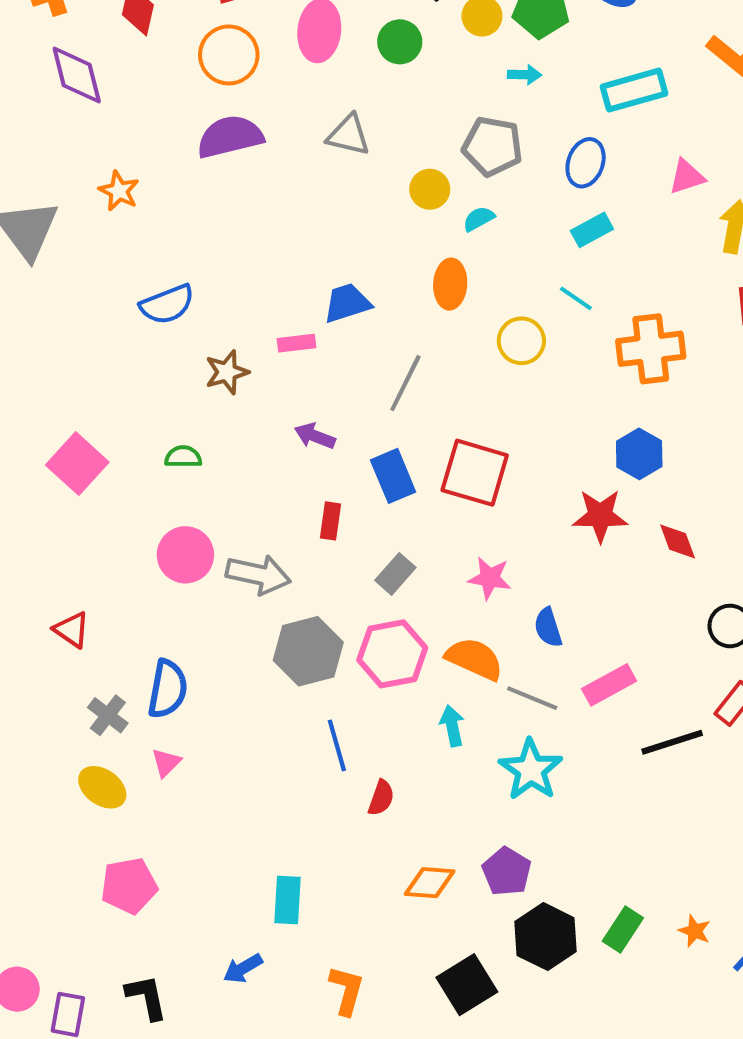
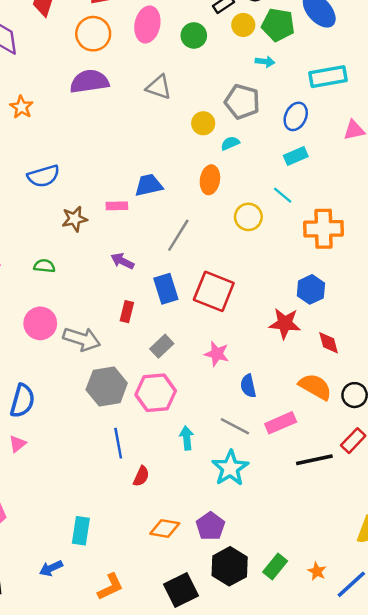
orange semicircle: (474, 659) -> (315, 387), moved
orange L-shape: (347, 990) -> (110, 587), turned 44

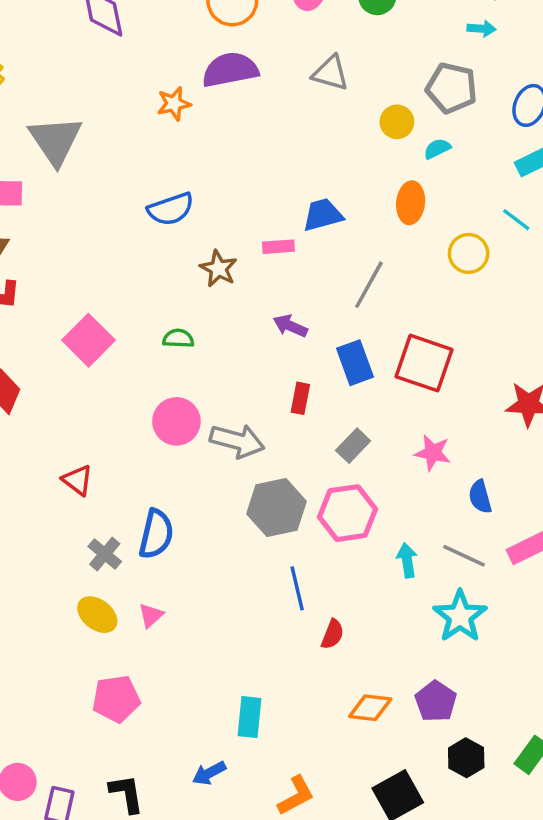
orange star: (21, 107) -> (174, 104), moved, turned 30
brown star: (75, 219) -> (218, 269), turned -30
cyan arrow: (187, 438) -> (407, 560), moved
pink triangle: (17, 444) -> (151, 615), moved
black hexagon: (230, 566) -> (466, 758), size x0.7

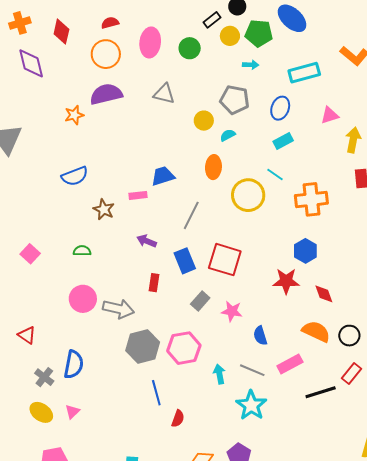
yellow circle: (469, 253) -> (248, 195), size x1.4
pink square: (89, 340) -> (30, 254), size x0.7
gray rectangle: (353, 446) -> (200, 301), moved

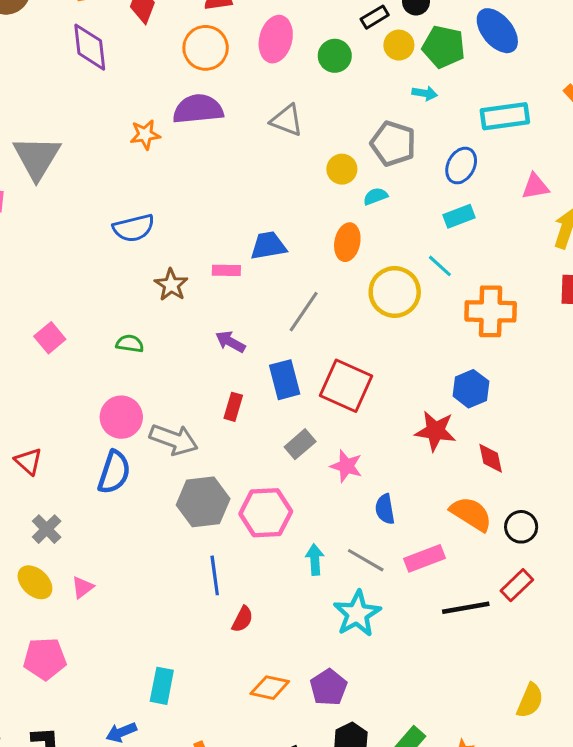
blue semicircle: (74, 364) -> (114, 472), moved

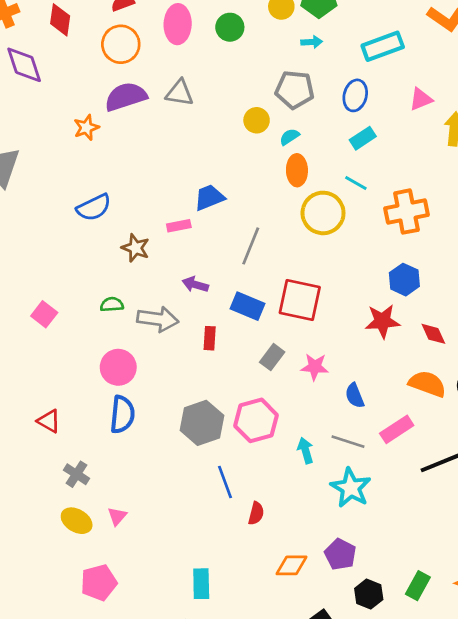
gray triangle: (287, 120) -> (180, 93), moved
orange ellipse: (347, 242) -> (297, 170), moved
blue rectangle: (285, 380) -> (247, 306), turned -40
gray arrow: (174, 440) -> (158, 319), moved

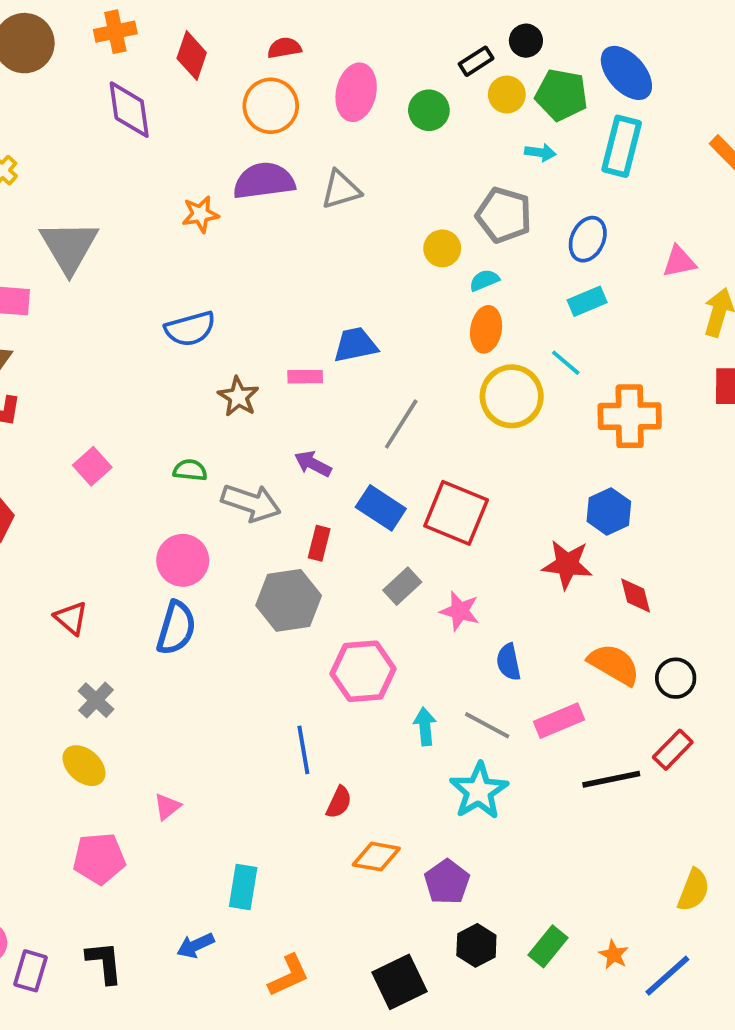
cyan rectangle: (383, 46) -> (622, 146), moved, turned -66
gray triangle: (180, 93) -> (341, 190), turned -36
gray hexagon: (202, 423) -> (289, 600), moved
pink triangle: (117, 516) -> (167, 807), moved
orange diamond: (291, 565) -> (376, 857), moved

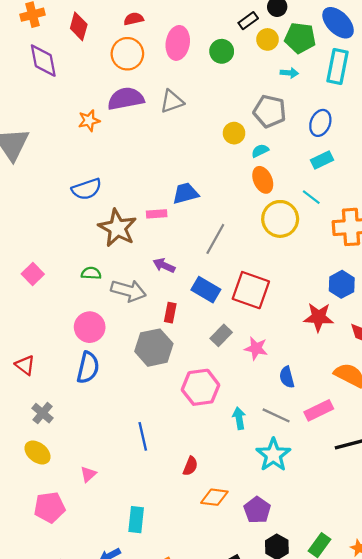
orange ellipse: (486, 329) -> (263, 180), turned -30
brown star: (238, 397) -> (117, 228), size x1.6
blue line: (303, 750) -> (143, 436), moved

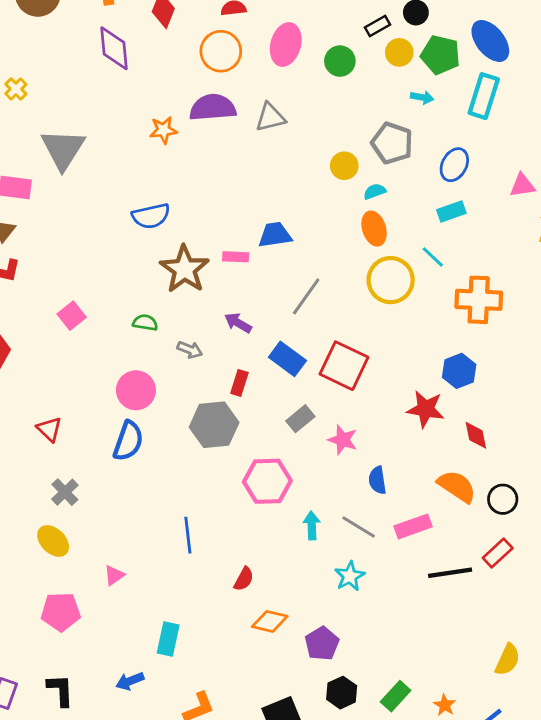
gray arrow: (128, 291) -> (190, 350), size x0.6
cyan star: (273, 455) -> (350, 576), size x0.7

